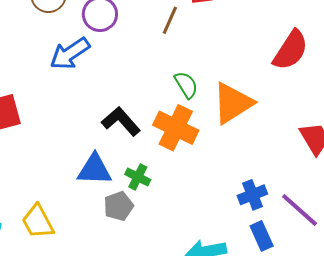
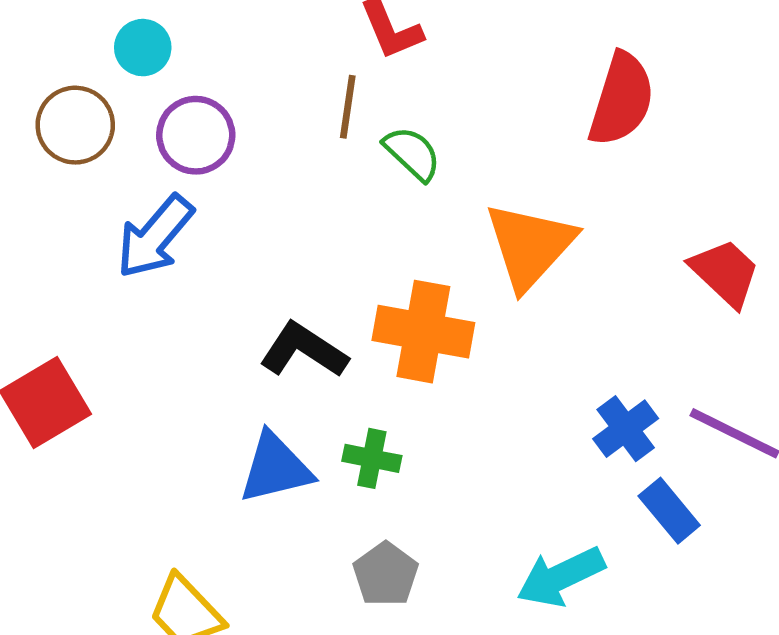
green semicircle: (186, 85) -> (412, 153), moved
gray pentagon: (119, 206) -> (386, 574), moved

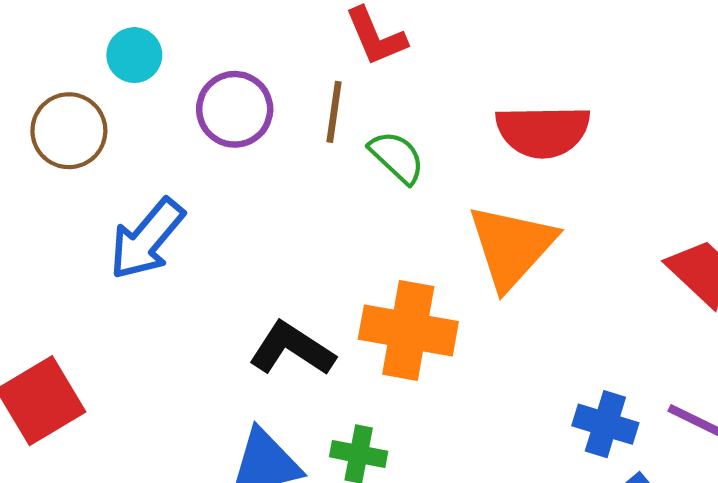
red semicircle: (621, 99) -> (543, 131), moved, turned 72
purple circle: (196, 135) -> (235, 109), moved
blue cross: (626, 429) -> (605, 424), turned -36

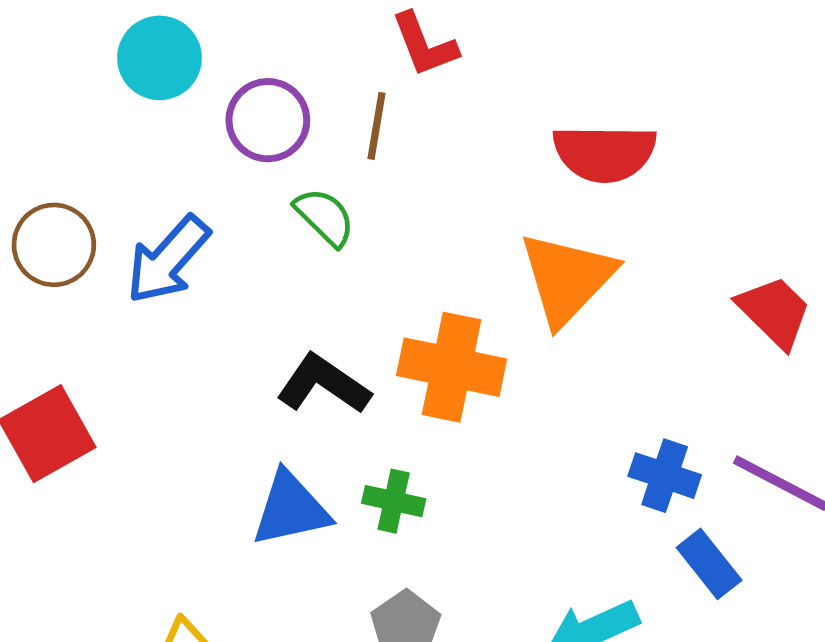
cyan circle: (134, 55) -> (160, 58), size x1.4
brown circle: (69, 131) -> (54, 245), moved
green semicircle: (397, 157) -> (325, 217), moved

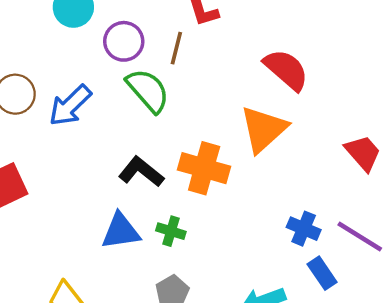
red semicircle: (605, 153) -> (286, 70), turned -144
green semicircle: (325, 217) -> (148, 90), size x1.5

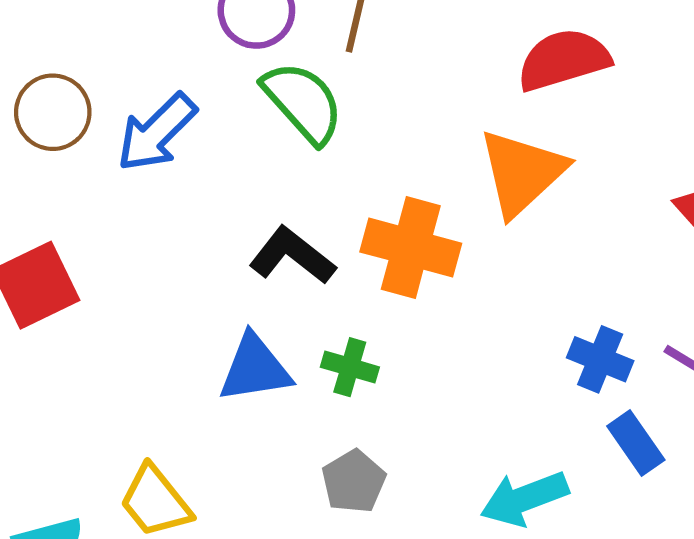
red semicircle: (286, 70) -> (564, 60), turned -57

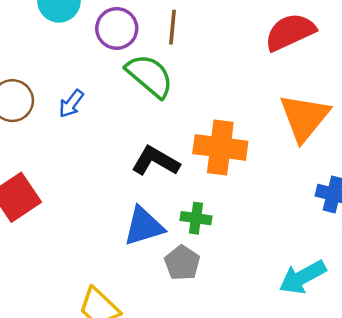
blue arrow: (157, 132) -> (71, 104), size x0.6
orange triangle: (522, 173) -> (304, 117), moved
gray pentagon: (354, 481) -> (182, 263), moved

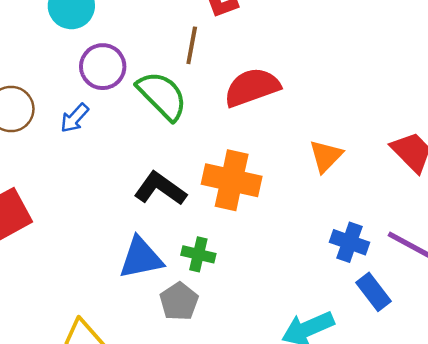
purple circle: (117, 28) -> (103, 67), moved
red semicircle: (290, 32) -> (252, 87), moved
orange triangle: (304, 117) -> (326, 156), size x0.6

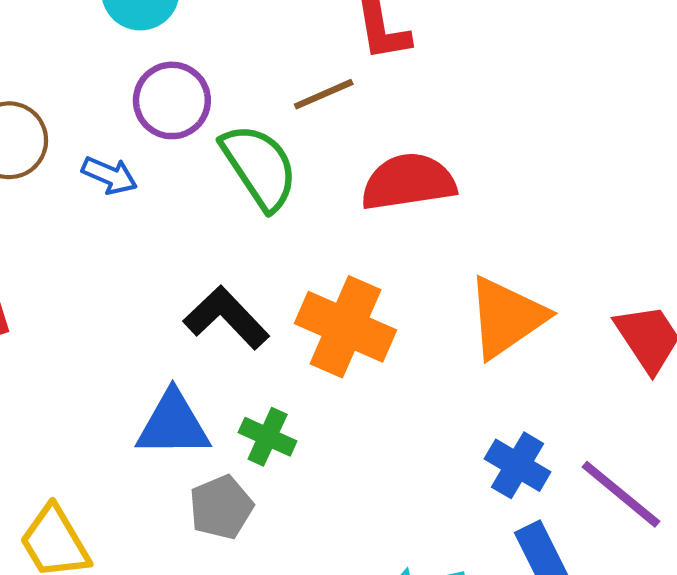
brown line: (192, 45) -> (324, 94), turned 45
blue arrow: (75, 118) -> (110, 175), turned -120
orange triangle: (326, 156) -> (506, 317), size x1.5

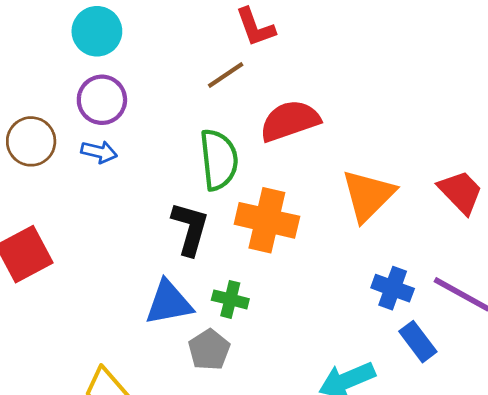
purple circle: (172, 100) -> (102, 100), moved
green semicircle: (259, 167) -> (219, 160), moved, turned 38
black L-shape: (226, 318) -> (190, 229), turned 70

